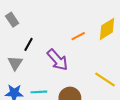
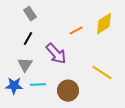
gray rectangle: (12, 20) -> (30, 14), moved
gray triangle: (15, 63) -> (25, 65), moved

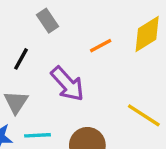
gray rectangle: (30, 14) -> (48, 21), moved

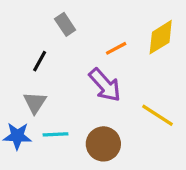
purple arrow: (67, 84) -> (105, 85), moved

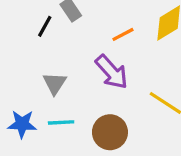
black line: (40, 61) -> (45, 26), moved
gray triangle: (35, 103) -> (55, 83), moved

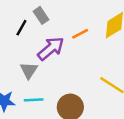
purple arrow: (112, 72) -> (51, 48), moved, turned -88

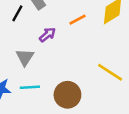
purple arrow: (51, 48) -> (47, 35), size x0.6

